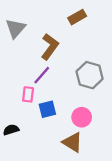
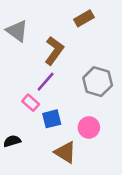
gray triangle: (16, 28) -> (17, 31), turned -35
pink rectangle: (28, 94) -> (31, 103), turned -56
brown triangle: (73, 142) -> (65, 152), moved

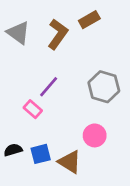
brown L-shape: (54, 51) -> (58, 34), moved
blue square: (52, 119) -> (41, 154), moved

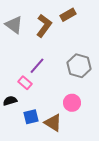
black semicircle: (13, 150) -> (10, 101), moved

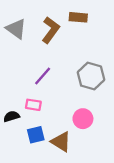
brown rectangle: (68, 15) -> (78, 17), turned 35
pink rectangle: (25, 83) -> (33, 105), moved, turned -32

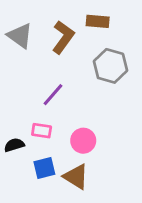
gray hexagon: (91, 76) -> (111, 66), moved
pink circle: (83, 119) -> (83, 141), moved

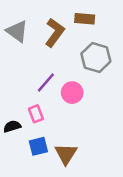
pink rectangle: (42, 131) -> (36, 114), turned 60
pink circle: (83, 141) -> (72, 93), moved
brown triangle: (76, 177) -> (66, 154), turned 30

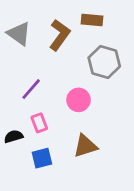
purple line: (46, 83) -> (31, 89), moved
brown triangle: (66, 154) -> (85, 146), moved, turned 40

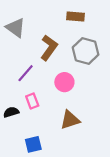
brown L-shape: (60, 35) -> (49, 48), moved
blue square: (42, 158) -> (33, 144), moved

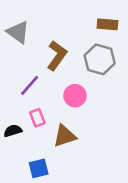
brown rectangle: (76, 17) -> (107, 24), moved
brown triangle: (70, 120) -> (65, 136), moved

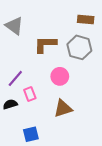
brown L-shape: (57, 56) -> (45, 44), turned -125
purple line: (30, 85) -> (15, 78), moved
brown triangle: (65, 136) -> (63, 108), moved

